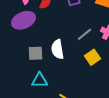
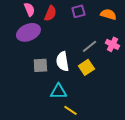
yellow square: (92, 57) -> (86, 67), moved
cyan triangle: (40, 80) -> (58, 91), moved

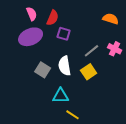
purple square: (78, 11) -> (64, 34), moved, turned 32
gray square: (40, 65) -> (43, 70), turned 35

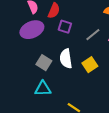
gray line: (92, 51) -> (93, 35), moved
cyan triangle: (61, 96) -> (43, 89), moved

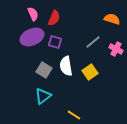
purple square: (65, 27) -> (55, 42), moved
cyan triangle: (43, 89) -> (43, 96), turned -36

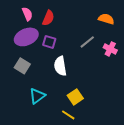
gray square: (44, 70) -> (22, 66), moved
yellow square: (90, 72) -> (75, 97), moved

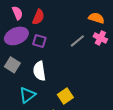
pink cross: (110, 49) -> (100, 38), moved
white semicircle: (60, 66) -> (39, 71), moved

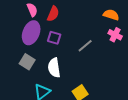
purple ellipse: (16, 36) -> (31, 33), turned -45
gray line: (77, 41) -> (85, 46), moved

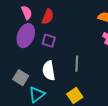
gray line: (85, 46) -> (77, 64), moved, turned -49
gray square: (27, 62) -> (21, 78), moved

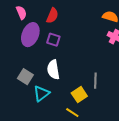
pink semicircle: (27, 13) -> (21, 13), moved
gray line: (77, 64) -> (95, 81), moved

